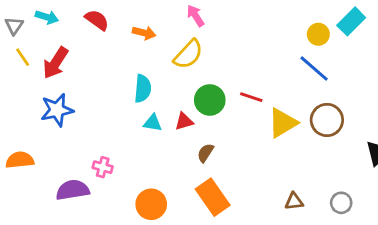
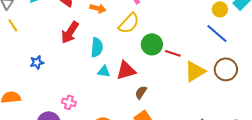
red arrow: (56, 63) -> (70, 32), moved
green circle: (210, 100) -> (152, 44), moved
blue star: (57, 110) -> (37, 62), size x0.6
red triangle: (184, 121) -> (126, 70), size x1.5

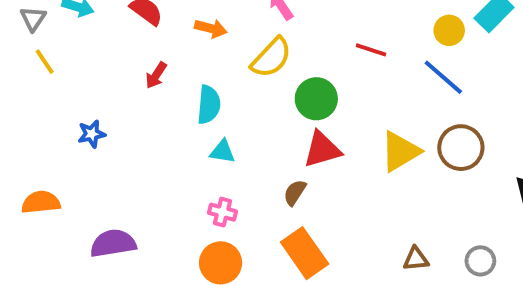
red arrow: (70, 32) -> (156, 75), size x0.6
red line: (173, 53) -> (371, 50), moved
red triangle: (126, 70) -> (322, 150), moved
pink cross: (69, 102) -> (223, 212), moved

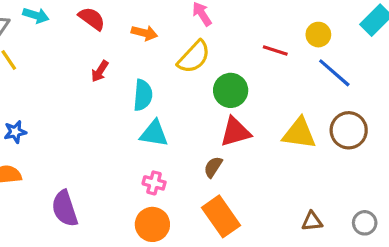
yellow circle: (449, 30) -> (318, 35), moved
blue star: (92, 134) -> (15, 132), moved
cyan triangle: (223, 151) -> (154, 133), size x1.4
yellow triangle: (400, 151) -> (299, 133), turned 39
purple semicircle: (113, 243) -> (65, 208), turned -99

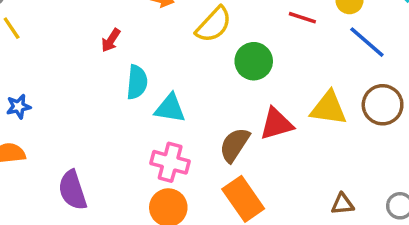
cyan semicircle: (143, 95) -> (137, 82), moved
red triangle: (235, 132) -> (276, 124), moved
brown semicircle: (213, 167) -> (235, 145), size x1.5
pink cross: (154, 183) -> (170, 162), size x1.5

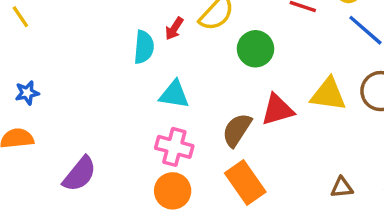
red arrow: (111, 40) -> (174, 28), moved
cyan semicircle: (137, 82) -> (144, 47), moved
purple semicircle: (73, 190) -> (80, 174), turned -123

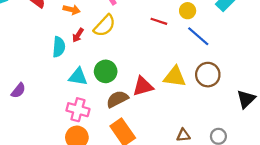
green circle: (255, 49) -> (106, 71), moved
brown semicircle: (237, 130) -> (117, 99), turned 30
purple semicircle: (80, 174) -> (18, 91), moved, size x0.7

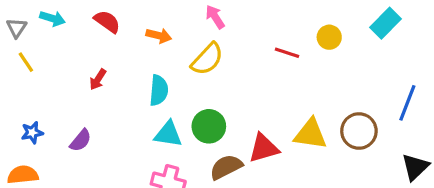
red arrow: (78, 35) -> (98, 79), moved
blue line: (198, 36) -> (407, 103), moved, turned 70
cyan semicircle: (59, 47) -> (159, 90), moved
purple semicircle: (18, 91) -> (81, 140), moved

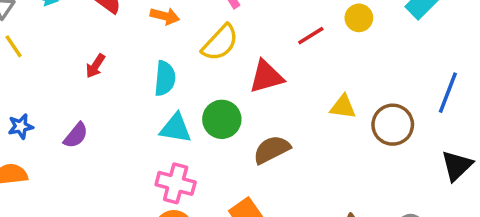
red line: (287, 53) -> (311, 36), turned -50
yellow triangle: (310, 134) -> (343, 107), moved, size x0.7
red triangle: (264, 148) -> (266, 77), moved
brown semicircle: (226, 167) -> (272, 150), moved

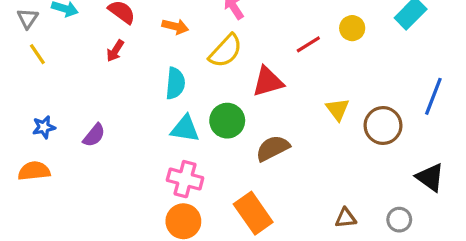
red arrow: (95, 66) -> (115, 51), moved
yellow triangle: (343, 107) -> (338, 109), turned 45
black triangle: (457, 166) -> (430, 177), moved, turned -40

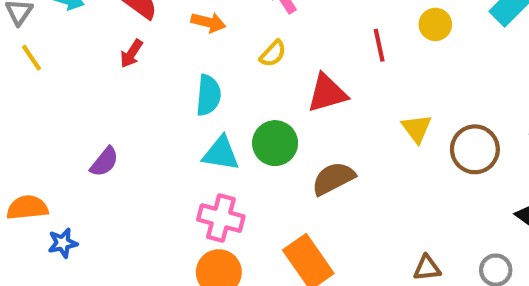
red line: (308, 44) -> (379, 45), turned -70
yellow semicircle: (226, 51) -> (273, 54), size x0.6
blue star: (44, 127) -> (63, 243), moved

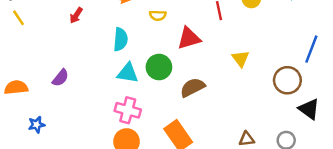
yellow semicircle: (273, 54) -> (158, 15), turned 49
brown circle: (475, 149) -> (287, 80), moved
orange semicircle: (27, 208) -> (16, 87), moved

